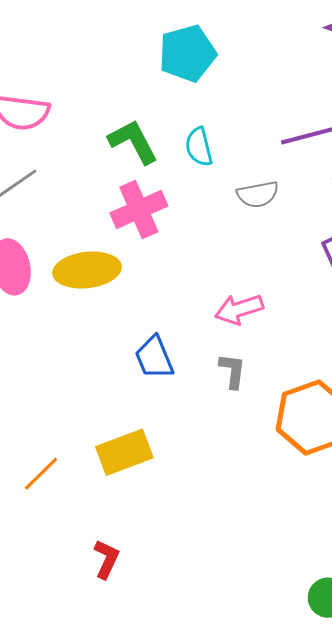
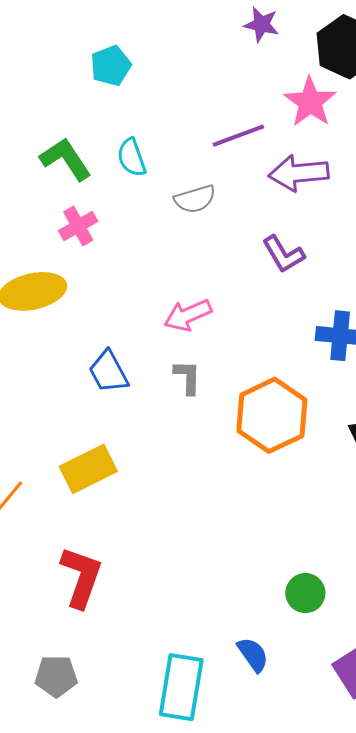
cyan pentagon: (187, 53) -> (111, 66), size x0.7
pink cross: (139, 210) -> (78, 226), size x0.7
red L-shape: (106, 559) -> (81, 577), size x1.6

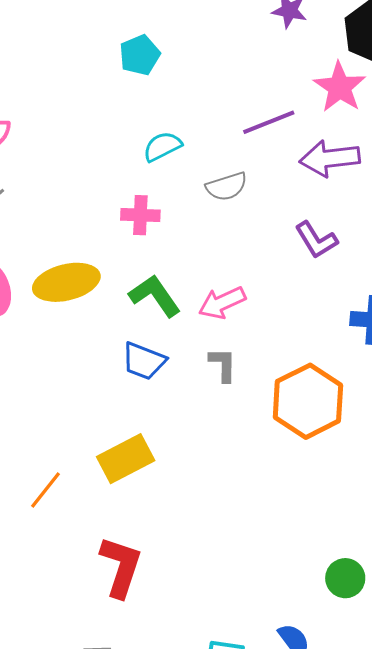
cyan semicircle: (132, 158) -> (162, 146), turned 84
green L-shape: (66, 159) -> (155, 296), moved
pink cross: (78, 226) -> (140, 215), moved, turned 33
blue trapezoid: (108, 372) -> (144, 361), turned -39

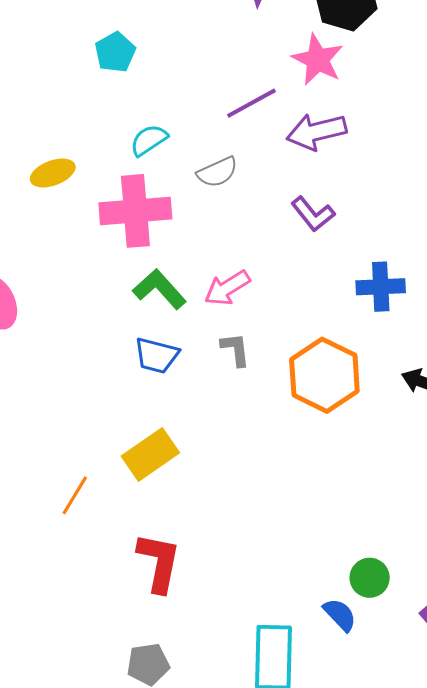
pink cross: (140, 215) -> (135, 211), size x1.8
yellow ellipse: (66, 282) -> (53, 173), moved, size x0.7
green circle: (345, 578) -> (370, 578), moved

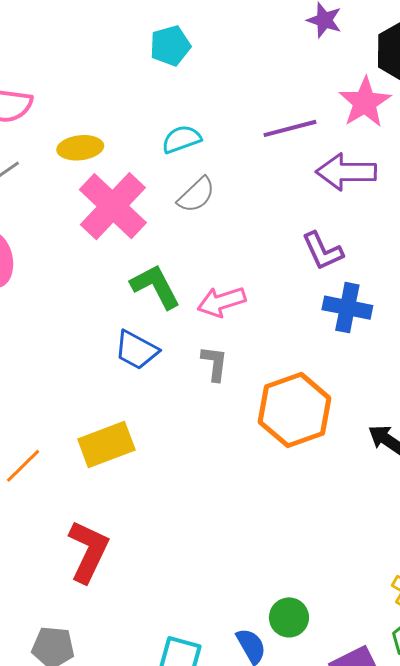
gray semicircle: (217, 172) -> (196, 195), moved, turned -33
pink cross: (135, 211) -> (113, 206), moved, turned 34
blue cross: (381, 287) -> (347, 308), moved

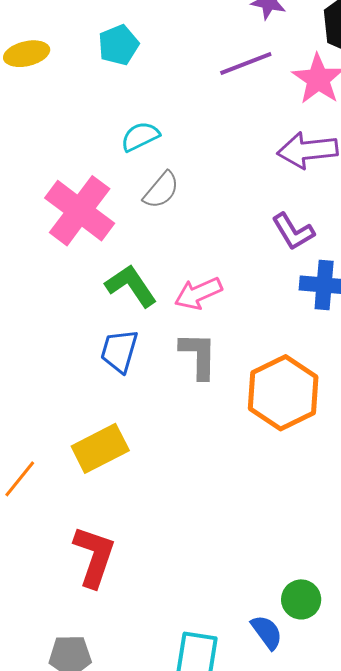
purple line: (290, 128) -> (246, 63), moved
yellow ellipse: (80, 148) -> (27, 54), moved
blue trapezoid: (136, 350) -> (119, 351), turned 84
gray L-shape: (215, 363) -> (198, 355), size x1.4

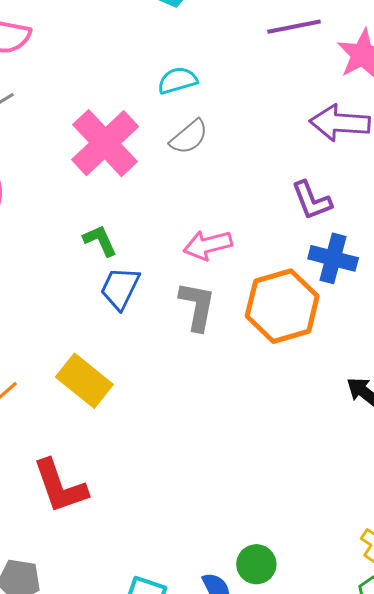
green L-shape: (131, 286) -> (100, 241), moved, size x0.7
orange hexagon: (283, 393) -> (282, 306), moved
yellow rectangle: (100, 448) -> (84, 381), turned 56
red L-shape: (94, 556) -> (60, 486), turned 132

